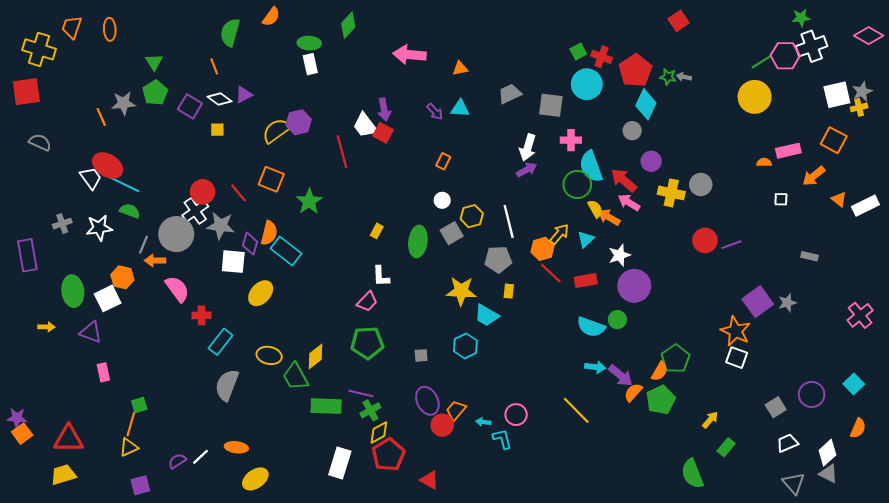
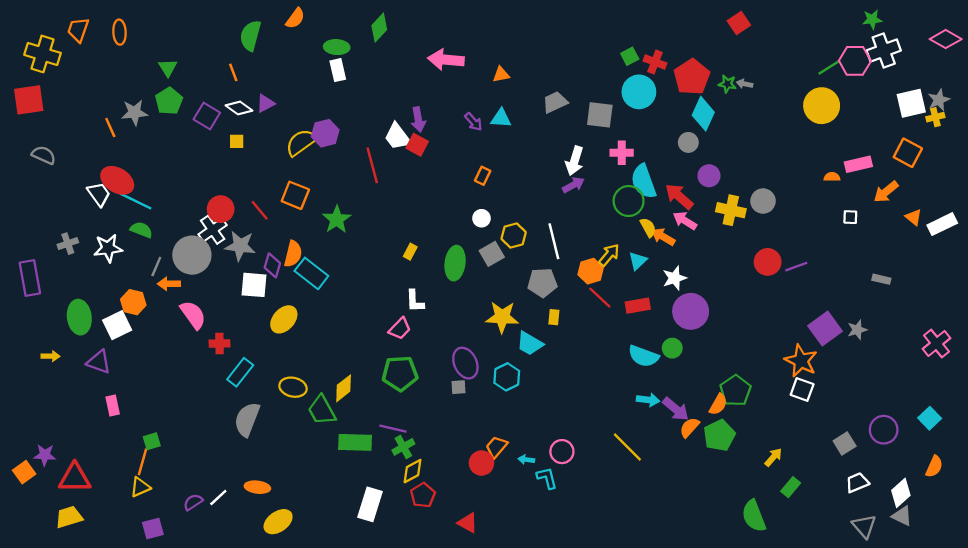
purple ellipse: (427, 401) -> (465, 363), moved
purple star: (17, 418) -> (45, 455), moved
red pentagon: (388, 455) -> (423, 495), size x0.7

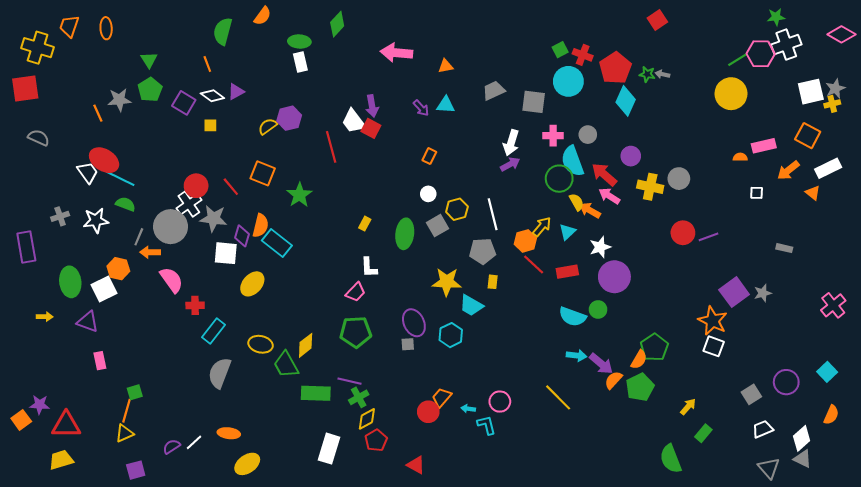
yellow semicircle: (301, 142) -> (268, 126), size x0.7
gray circle: (688, 142) -> (588, 135), moved
white rectangle: (942, 224) -> (828, 168), moved

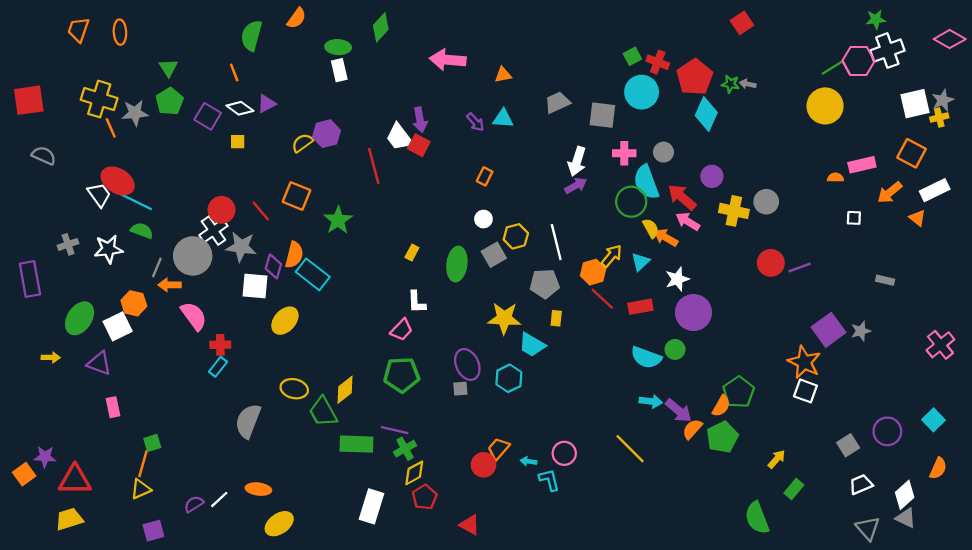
yellow cross: (38, 48) -> (99, 99), moved
green ellipse: (70, 282) -> (80, 318), turned 40
cyan rectangle: (213, 331) -> (218, 367), moved, size x0.7

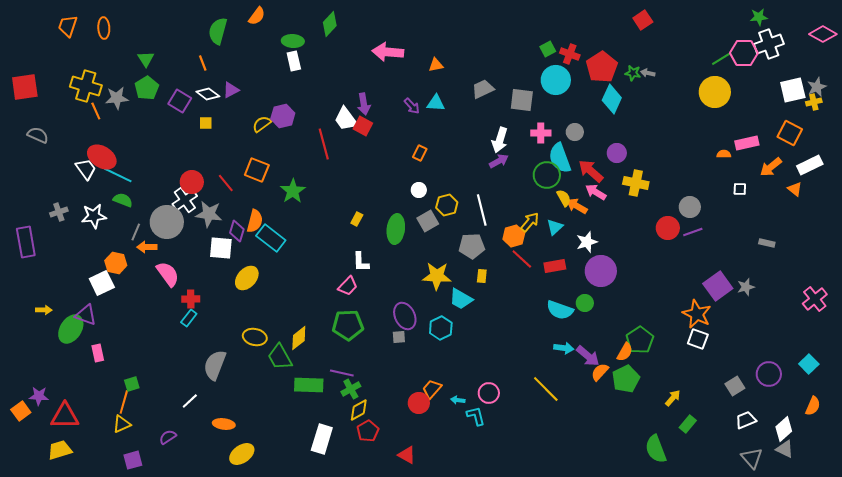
gray circle: (766, 202) -> (690, 207), moved
green ellipse: (80, 318) -> (71, 329), moved
white line: (219, 499) -> (190, 401), moved

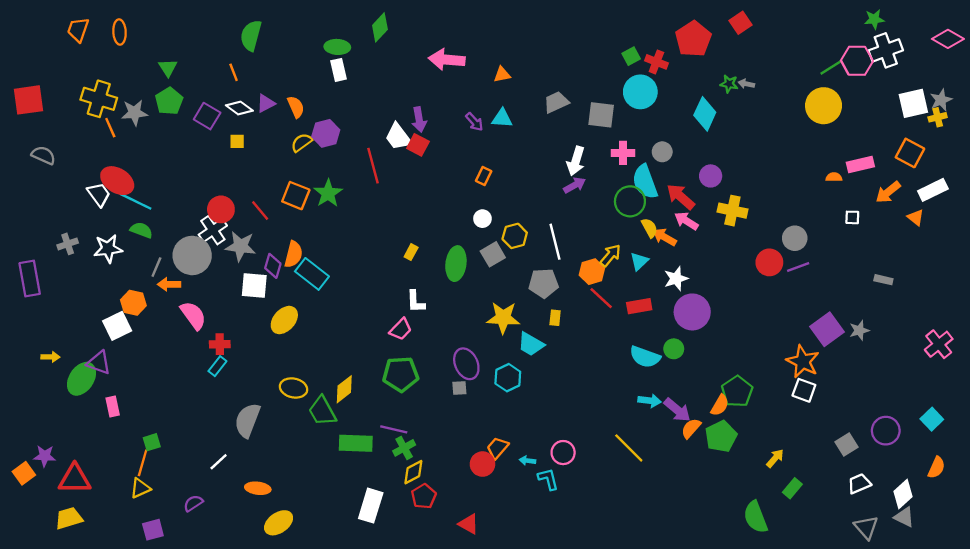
orange semicircle: (257, 16) -> (296, 107), moved, turned -60
red pentagon: (602, 67) -> (693, 39), moved
green star: (293, 191) -> (328, 193), moved

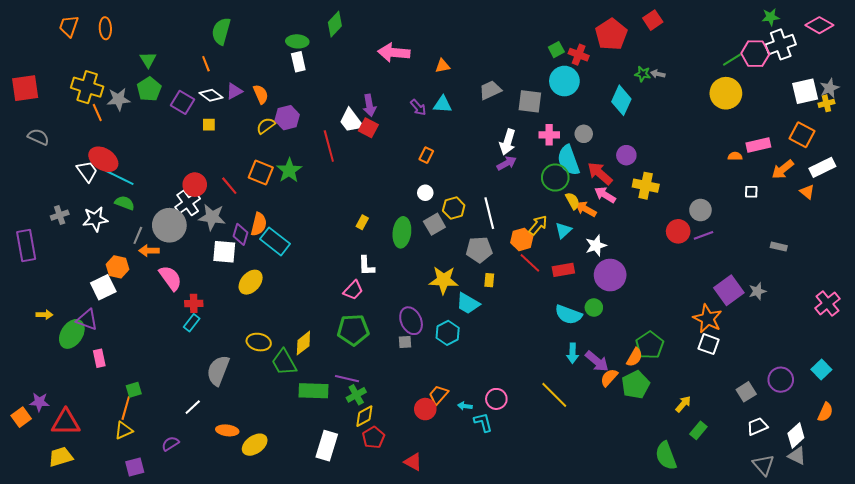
pink diamond: (948, 39) -> (819, 25), moved
cyan arrow: (650, 401) -> (573, 353), turned 84
yellow ellipse: (279, 523) -> (255, 445), moved

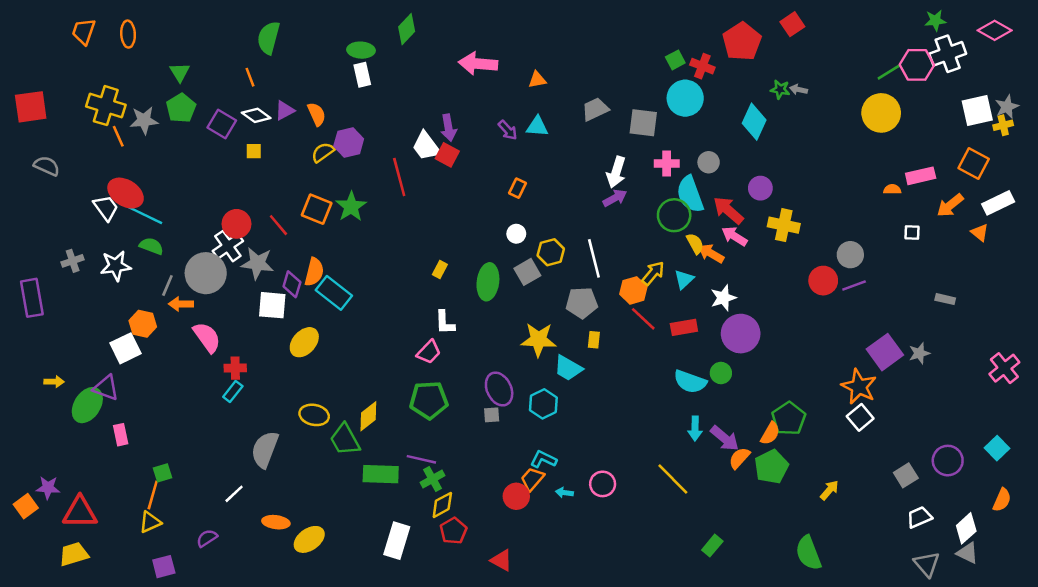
white square: (709, 344) -> (860, 417), turned 30
cyan L-shape: (483, 422) -> (543, 459), moved, turned -50
green rectangle: (698, 430) -> (712, 546), moved

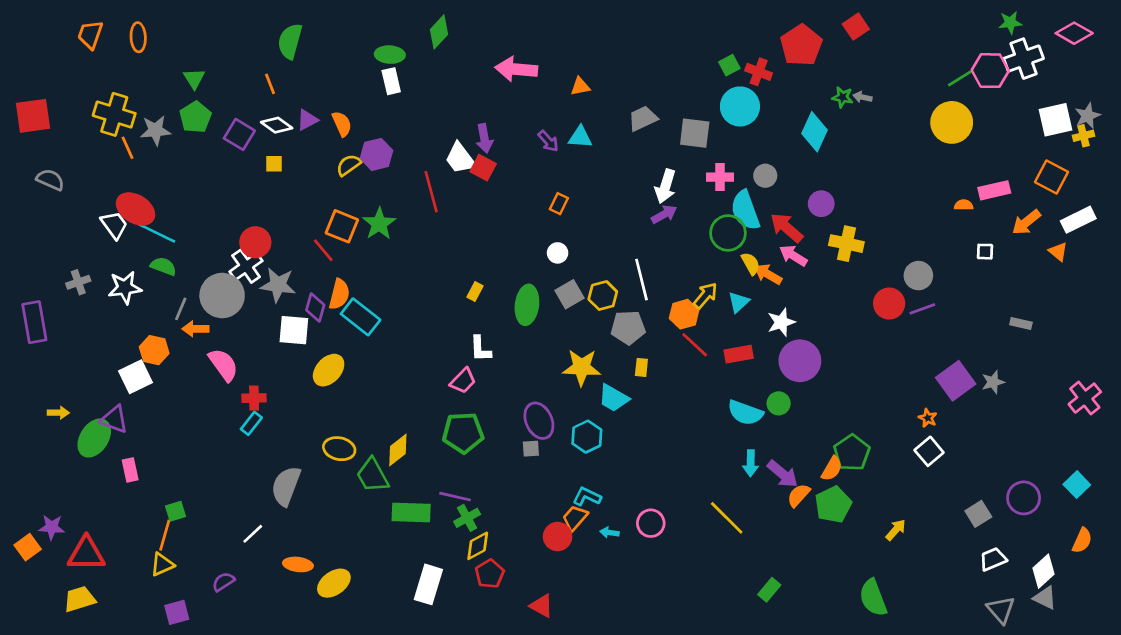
red line: (278, 225) -> (323, 250), moved
yellow hexagon: (551, 252) -> (603, 296), moved
orange star: (859, 387) -> (928, 418), size x0.5

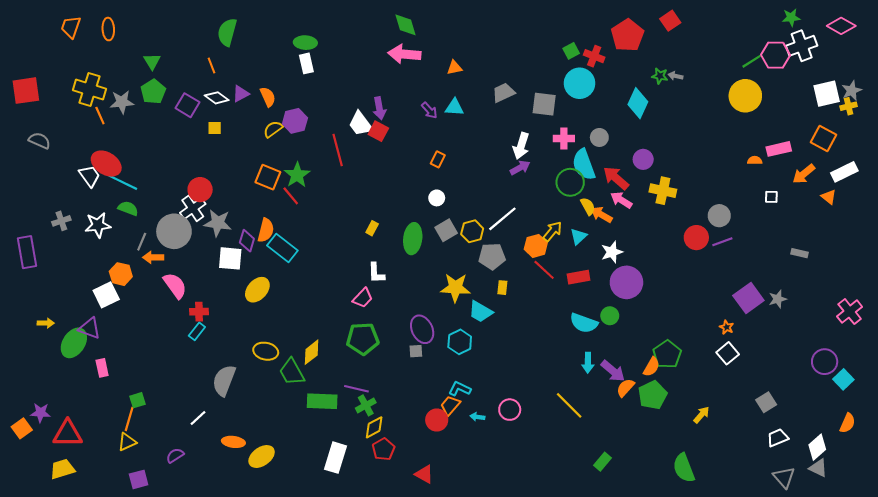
green diamond: (439, 32) -> (405, 25), moved, turned -60
red line: (323, 250) -> (291, 196), moved
white line: (641, 280) -> (502, 219), turned 64
purple circle: (1024, 498) -> (825, 362), moved

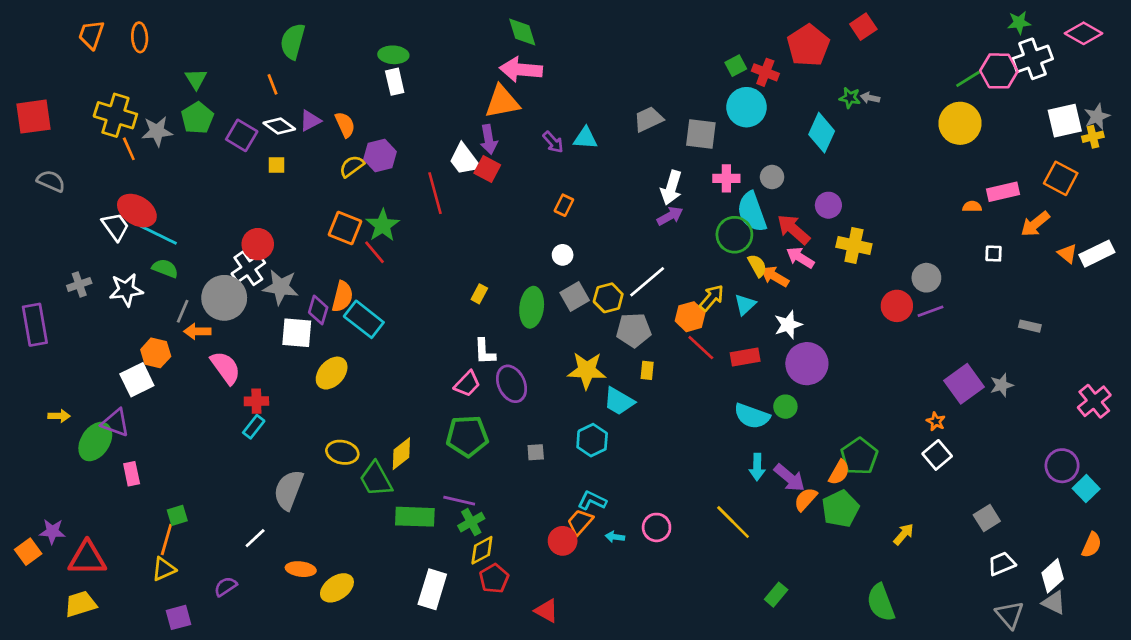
orange triangle: (454, 68) -> (502, 102), moved, size x1.8
white rectangle: (844, 172) -> (1097, 254), moved
purple ellipse: (422, 329) -> (512, 384), moved

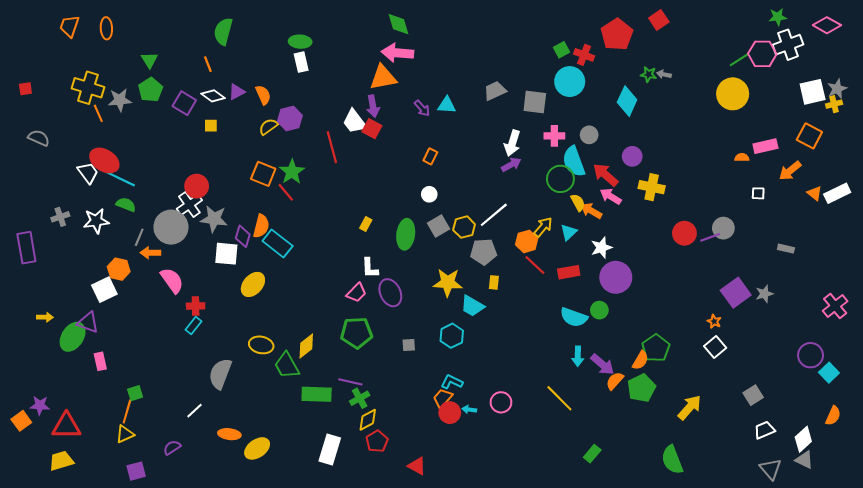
red square: (34, 117) -> (25, 89), size x0.5
gray circle: (926, 278) -> (723, 228), moved
yellow arrow: (904, 534) -> (690, 407), size x1.5
red circle: (563, 541) -> (450, 413), moved

